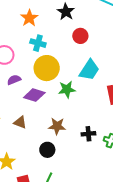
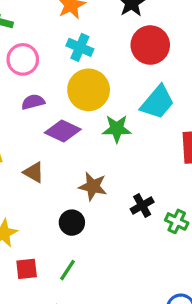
red circle: (80, 36) -> (150, 45), size x1.5
black cross: (88, 134) -> (142, 205), turned -32

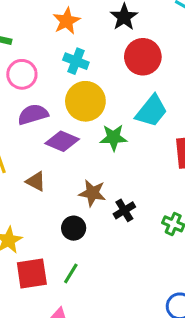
purple semicircle: (33, 102) -> (33, 114), size x1.4
black cross: (142, 205) -> (124, 210), moved
red square: (27, 269) -> (32, 274), size x1.5

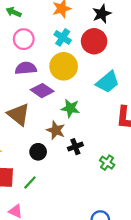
red circle: (143, 57) -> (94, 41), moved
green star: (113, 138) -> (70, 108), moved
brown triangle: (36, 181) -> (19, 114), size x1.6

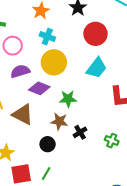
red circle: (94, 41) -> (95, 34), moved

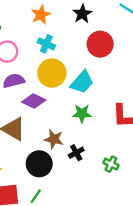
cyan trapezoid: (96, 68) -> (82, 82), moved
green star: (68, 99) -> (82, 113), moved
black circle: (48, 144) -> (39, 164), size x1.5

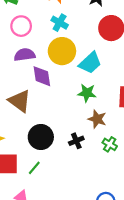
purple diamond: (34, 101) -> (42, 76), turned 50
brown star: (54, 139) -> (97, 119), moved
black cross: (76, 153) -> (76, 141), moved

